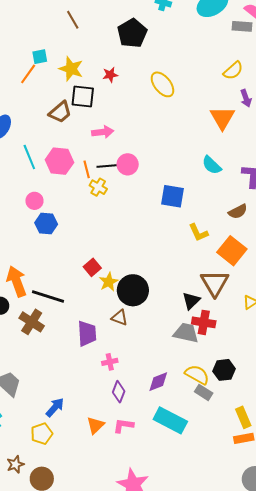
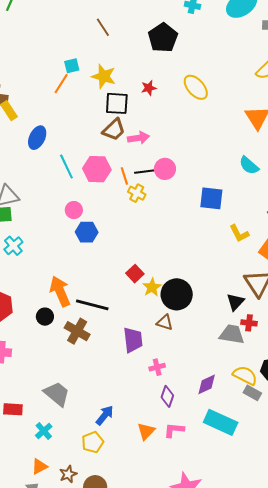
red star: (110, 75) -> (149, 88), moved
brown trapezoid: (60, 112) -> (114, 130), moved
red cross: (204, 322) -> (249, 323), size x0.7

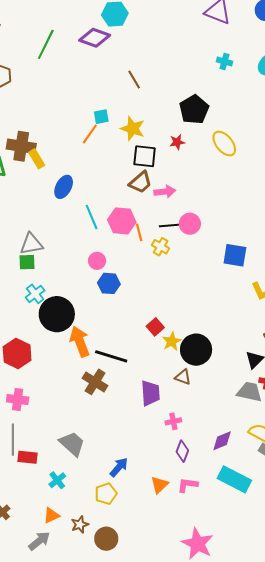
black pentagon: (163, 38) -> (194, 110), moved
orange line: (124, 176) -> (139, 232), moved
black circle: (45, 317) -> (57, 314), moved, size x2.0

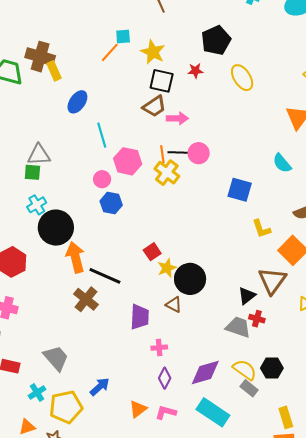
pink hexagon: (122, 221) -> (128, 161), moved
orange line: (139, 232) -> (162, 154), moved
yellow cross: (161, 247) -> (167, 173), size x1.4
purple diamond: (222, 441) -> (205, 373), size x1.4
yellow pentagon: (106, 494) -> (66, 407), moved, size x1.5

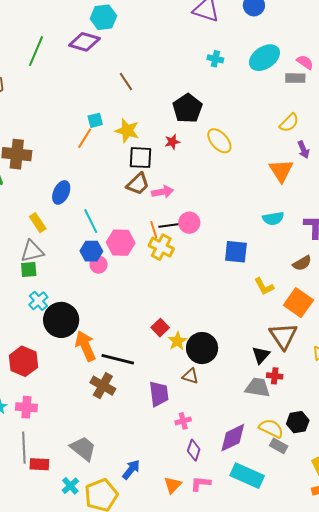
yellow rectangle: (54, 71) -> (38, 223), moved
cyan semicircle: (282, 163) -> (273, 218), turned -50
blue hexagon: (111, 203) -> (91, 251), moved

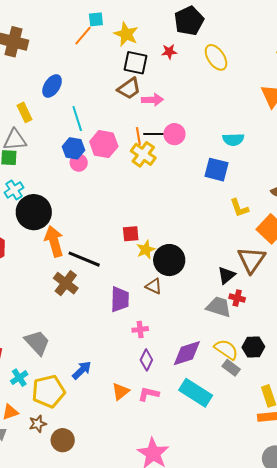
cyan semicircle: (273, 218) -> (233, 140), moved
red square: (160, 328) -> (131, 234), turned 30

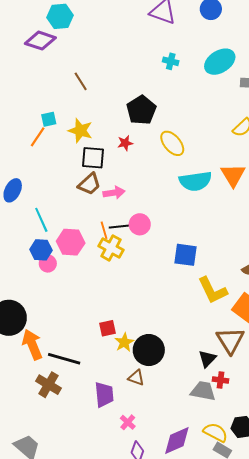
cyan semicircle: (233, 140) -> (195, 181), moved, size x1.5
yellow L-shape: (239, 208) -> (213, 290), size x1.5
pink cross: (140, 329) -> (128, 422), turned -35

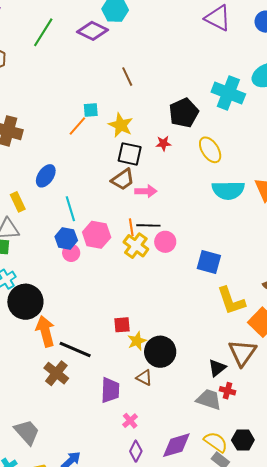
cyan cross: (171, 61) -> (228, 93), moved, size x2.0
pink circle: (140, 224) -> (165, 242), moved

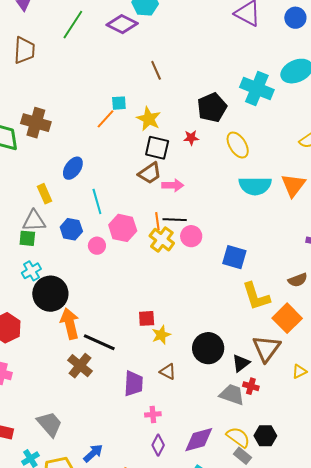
blue hexagon: (66, 239) -> (71, 229), moved
black circle: (160, 352) -> (208, 348), moved
pink cross: (130, 421) -> (153, 414), turned 35

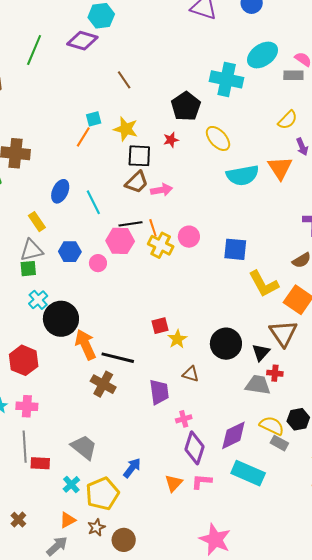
cyan line: (97, 201) -> (93, 202), moved
black line: (175, 220) -> (131, 224), moved
purple diamond: (158, 445) -> (194, 448), size x1.5

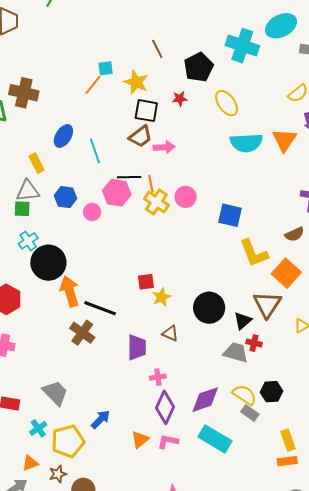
brown line: (124, 80) -> (157, 49), moved

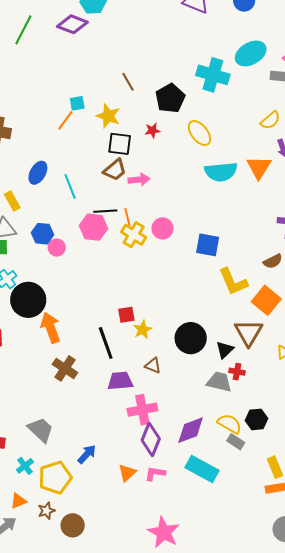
pink circle: (92, 212) -> (57, 248), moved
black line: (100, 308) -> (106, 343), moved, turned 52
purple trapezoid: (137, 347) -> (120, 381), turned -92
pink cross: (158, 377) -> (142, 410), size x1.8

